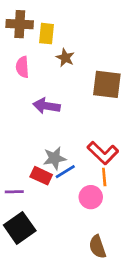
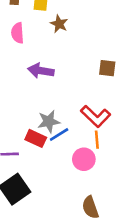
brown square: (107, 84) -> (107, 68), moved, size x0.6

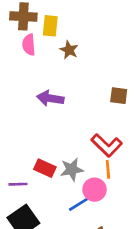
pink semicircle: (17, 33) -> (29, 45), moved
gray star: (49, 121) -> (72, 169), moved
blue line: (59, 134) -> (78, 204), moved

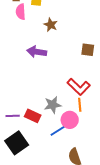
brown star: (69, 50) -> (51, 25), moved
red rectangle: (45, 168) -> (33, 116), moved

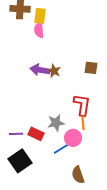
pink semicircle: (21, 12) -> (39, 30), moved
brown star: (51, 25) -> (54, 71), moved
red L-shape: (79, 87) -> (82, 105), turned -125

